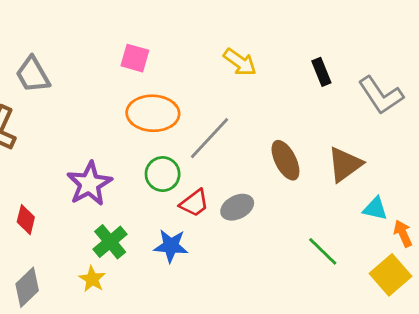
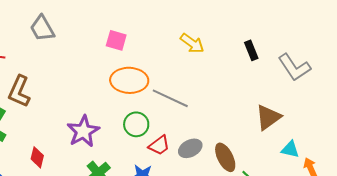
gray trapezoid: (33, 75) -> (42, 28), moved
gray line: (210, 138) -> (170, 98), turned 72
brown ellipse: (285, 160) -> (225, 157), moved

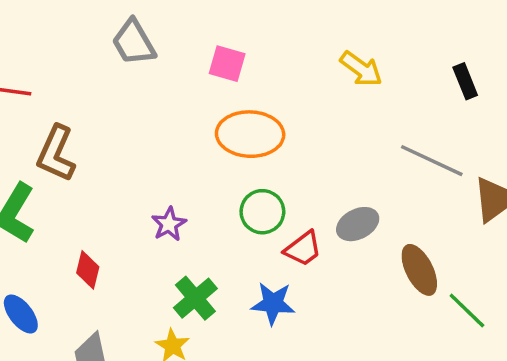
gray trapezoid: (42, 28) -> (134, 42), moved
gray line: (170, 98) -> (432, 161), moved
purple star: (83, 131) -> (169, 224), size x0.6
gray ellipse: (190, 148) -> (358, 224), moved

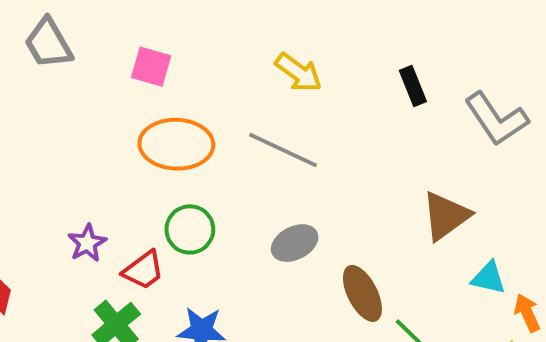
gray line: (432, 161) -> (283, 150), moved
red trapezoid: (303, 249) -> (143, 270), moved

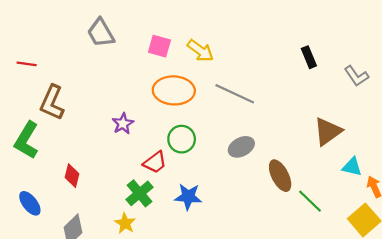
yellow arrow: (298, 72) -> (200, 51), moved
gray L-shape: (496, 119) -> (356, 76), size x0.7
purple star: (87, 243) -> (123, 124), moved

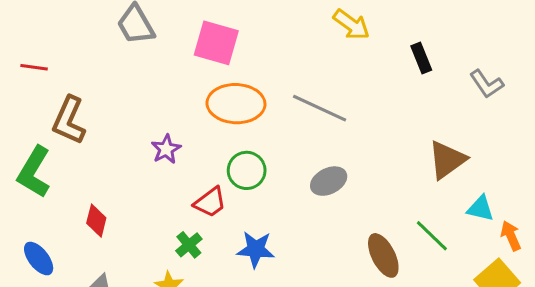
pink square: (159, 46) -> (216, 43), size x1.4
yellow arrow: (200, 51) -> (351, 25), moved
brown ellipse: (280, 176) -> (383, 255), moved
green cross: (139, 193) -> (189, 245), size x0.7
green line: (310, 201) -> (432, 236), moved

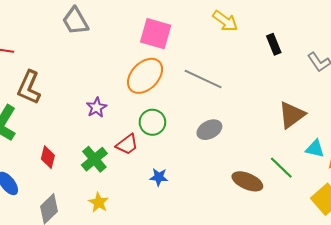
pink square: (216, 43) -> (156, 34), moved
orange ellipse: (236, 104) -> (145, 76), turned -48
green cross: (189, 245) -> (94, 159), moved, size x1.4
blue star: (256, 249) -> (159, 177), size x0.7
brown ellipse: (383, 255) -> (247, 181), turned -40

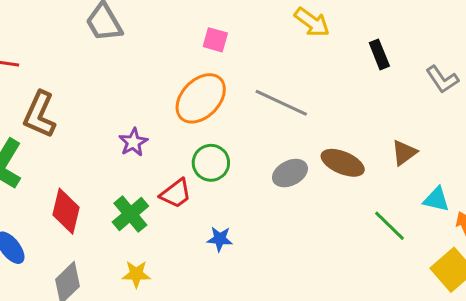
pink square: (156, 34) -> (215, 40), size x0.6
brown triangle: (292, 115) -> (404, 153), size x0.7
red diamond: (48, 157) -> (66, 211), size x1.4
brown ellipse: (247, 181) -> (343, 163), moved
yellow star: (99, 202) -> (136, 274), turned -30

